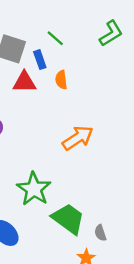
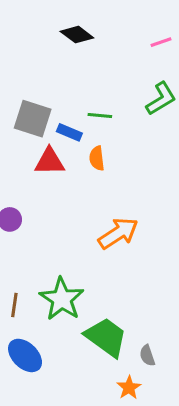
green line: (55, 38) -> (100, 116), moved, turned -36
blue rectangle: (40, 60) -> (69, 132), turned -48

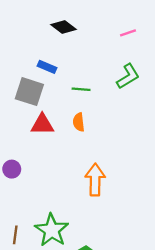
blue rectangle: (69, 132) -> (47, 67), moved
orange arrow: (118, 233) -> (95, 180), turned -56

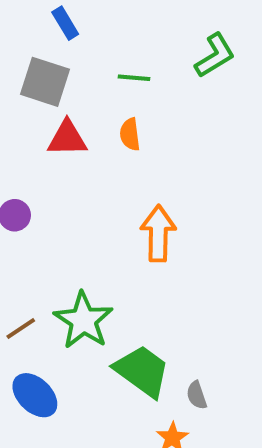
blue rectangle: (47, 67) -> (65, 23), moved, turned 36
brown line: (15, 235) -> (21, 328), turned 48

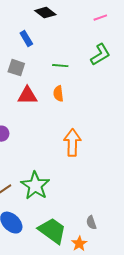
gray square: (45, 82) -> (16, 68), size x0.7
green trapezoid: (142, 371) -> (52, 231), moved

